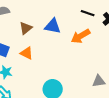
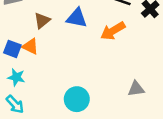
orange triangle: (27, 53) -> (30, 46), moved

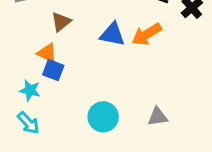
blue triangle: (77, 18) -> (112, 34), moved
blue square: (12, 49) -> (53, 70), moved
gray triangle: (136, 89) -> (158, 117), moved

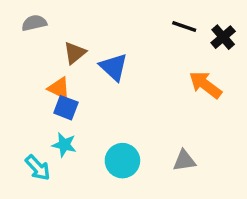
blue triangle: (112, 34) -> (114, 67), moved, turned 32
orange arrow: (147, 34) -> (205, 85), moved, turned 68
cyan star: (30, 90) -> (64, 145), moved

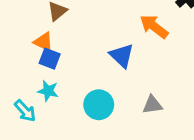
blue triangle: (114, 67) -> (122, 56), moved
orange arrow: (205, 85) -> (154, 26), moved

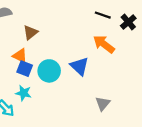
cyan circle: (99, 105) -> (49, 71), moved
gray triangle: (152, 105) -> (103, 104), turned -42

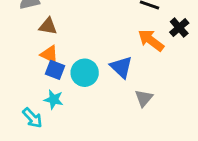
black cross: (128, 22) -> (179, 28), moved
brown triangle: (30, 32) -> (48, 26), moved, turned 49
gray triangle: (103, 104) -> (144, 98), moved

